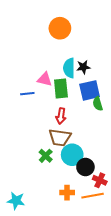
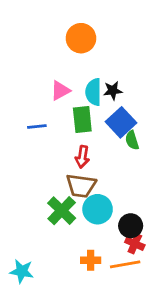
pink triangle: (45, 79) -> (60, 91), moved, turned -42
blue square: (90, 90) -> (121, 122), turned -30
green cross: (46, 156) -> (62, 211), size x1.5
black circle: (85, 167) -> (131, 226), moved

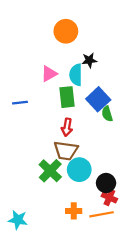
black star: (113, 91) -> (89, 60), moved
blue line: (37, 126) -> (20, 103), moved

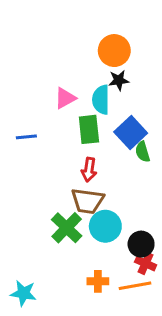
orange circle: (66, 31) -> (114, 51), moved

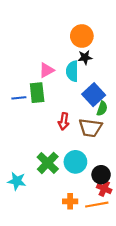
green rectangle: (89, 129) -> (37, 93), moved
green semicircle: (143, 152) -> (102, 109), turned -144
brown trapezoid: (87, 201) -> (90, 128), moved
cyan star: (23, 293) -> (17, 181), moved

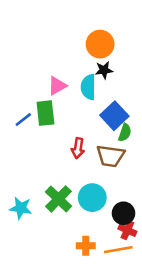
blue line: (19, 98) -> (23, 120), turned -32
cyan star: (17, 181) -> (21, 208), moved

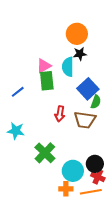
green rectangle: (45, 113) -> (47, 81), moved
cyan circle: (92, 198) -> (73, 171), moved
cyan star: (21, 208) -> (16, 131), moved

